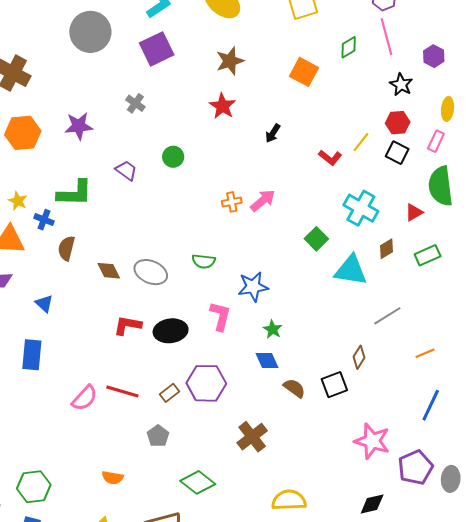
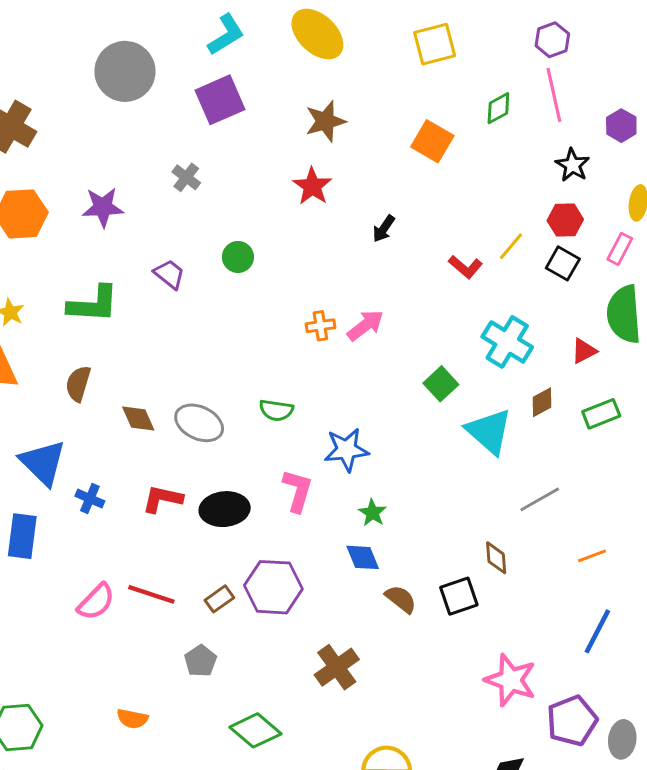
blue cross: (44, 220) -> (90, 499), moved
cyan triangle: (351, 270) -> (489, 431), turned 30
blue triangle: (44, 304) -> (43, 463), size x1.8
brown diamond: (359, 357) -> (496, 558), turned -40

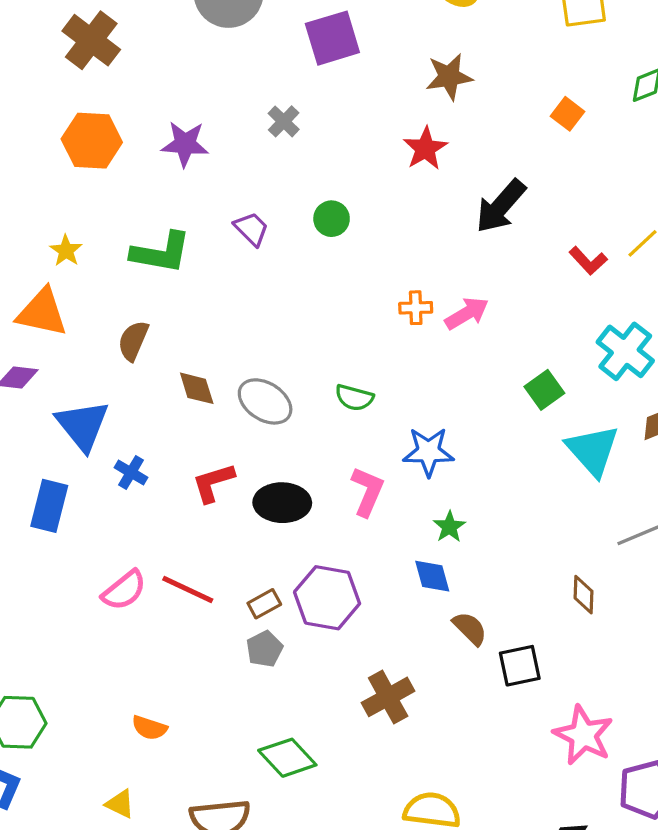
orange square: (432, 141) -> (567, 114), size x0.7
black arrow: (384, 229) -> (501, 206), size x1.8
red L-shape: (162, 499) -> (213, 483), turned -36
black square: (459, 596) -> (520, 666), moved
gray pentagon: (201, 661) -> (264, 649), moved

